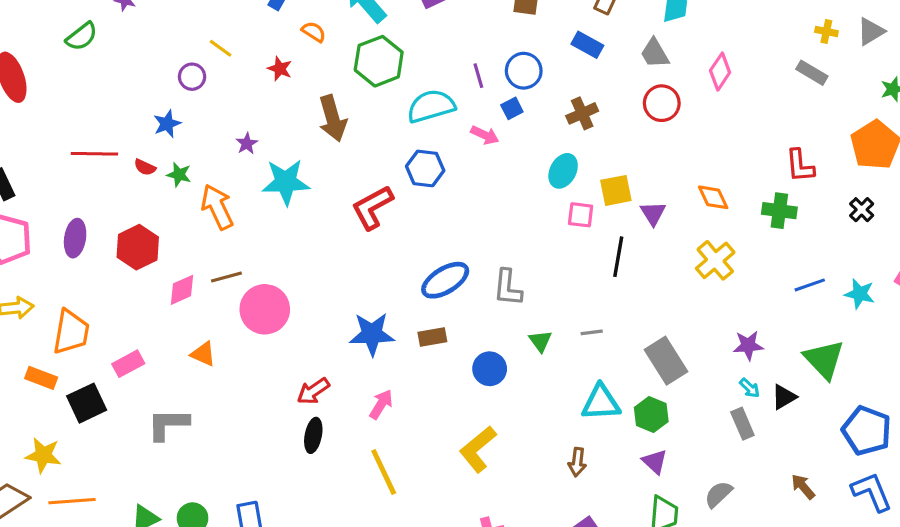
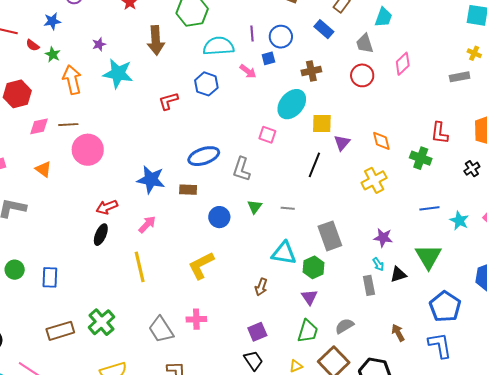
gray rectangle: (812, 73) -> (460, 77), turned -54
cyan ellipse: (563, 171) -> (292, 104), size x1.4
red L-shape: (372, 207) -> (168, 101), size x0.7
pink square: (581, 215) -> (267, 135), moved

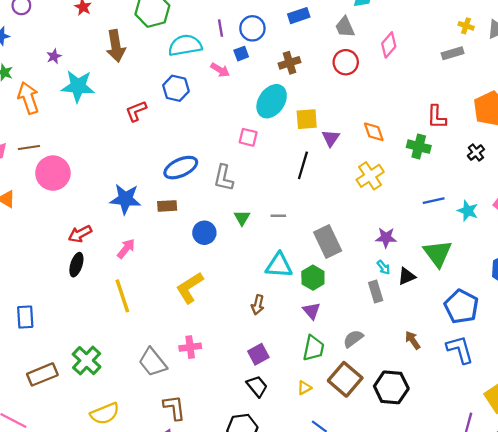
blue rectangle: (324, 29) -> (299, 16), turned -54

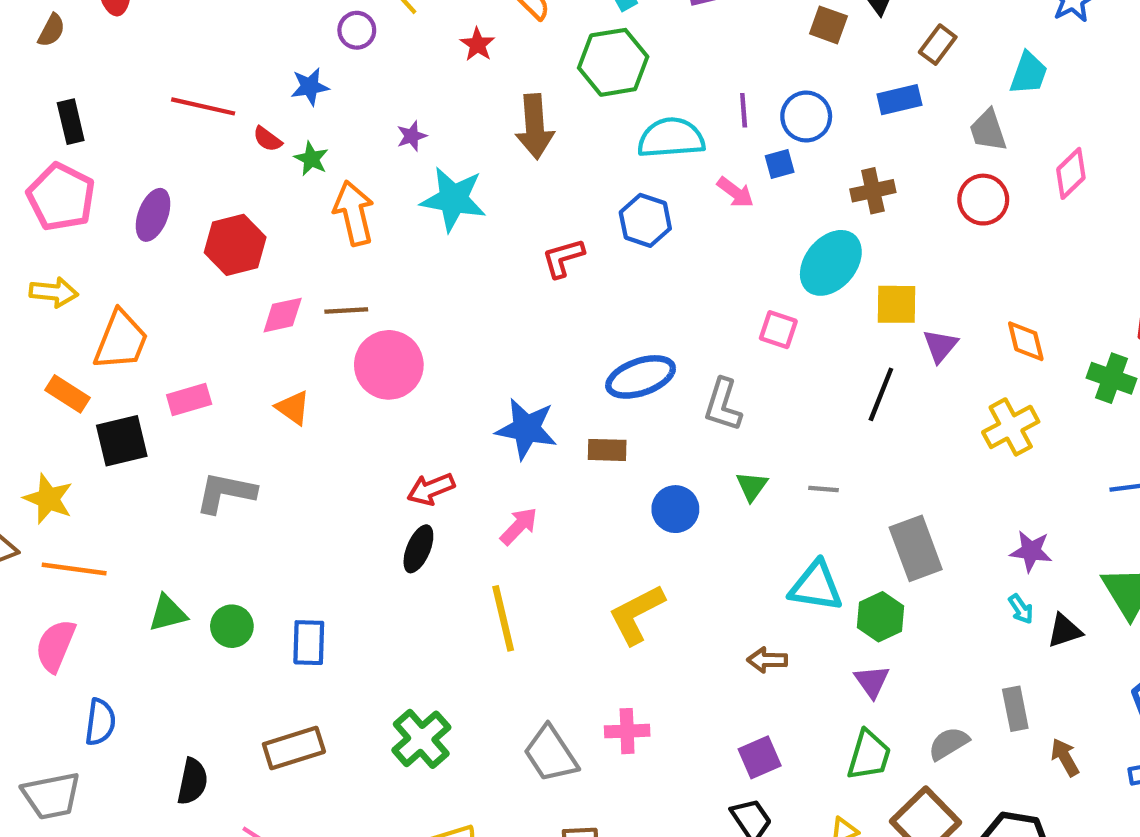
gray rectangle: (376, 291) -> (1015, 709), moved
brown arrow: (258, 305) -> (767, 660), turned 72
brown rectangle: (42, 374) -> (294, 748), moved

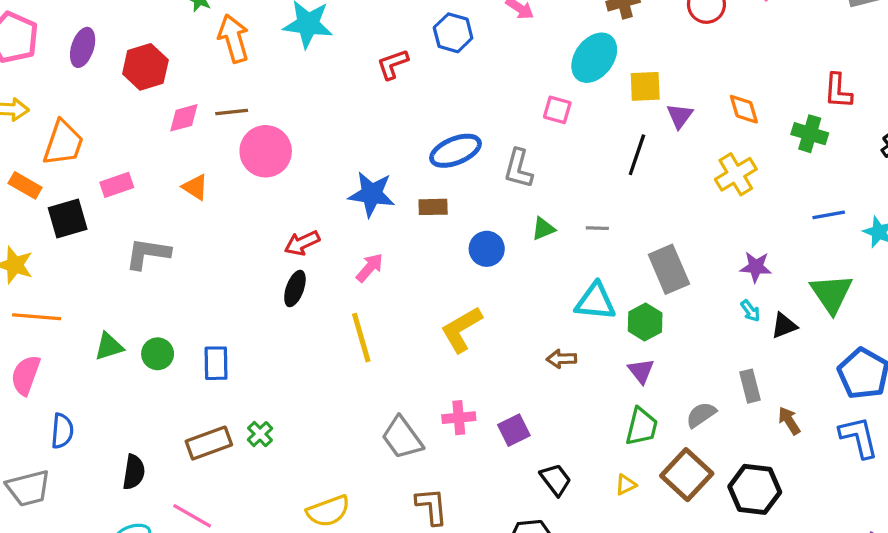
green triangle: (752, 486) -> (543, 229), turned 35
green cross: (421, 739) -> (260, 434), moved, size x0.6
purple square: (760, 757) -> (514, 430), moved

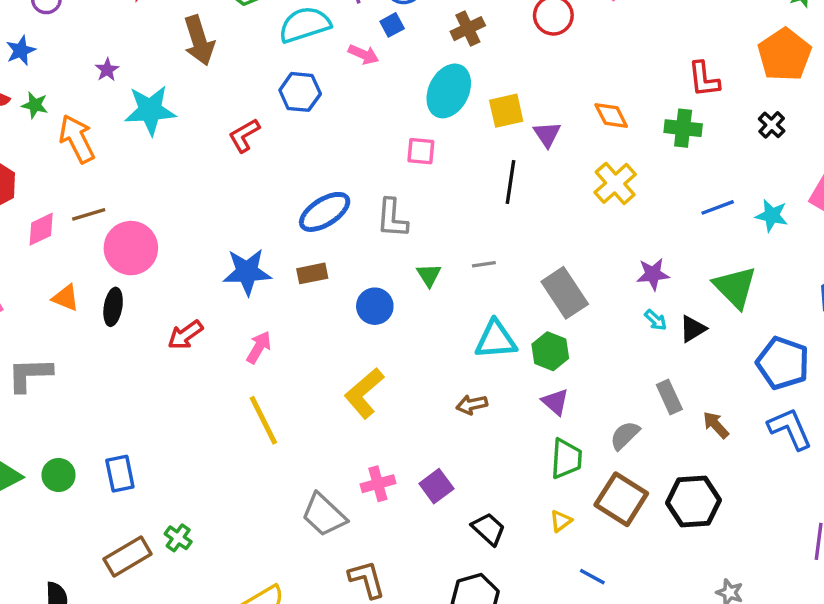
green triangle: (543, 229) -> (429, 275), turned -30
black ellipse: (295, 289) -> (113, 307), moved

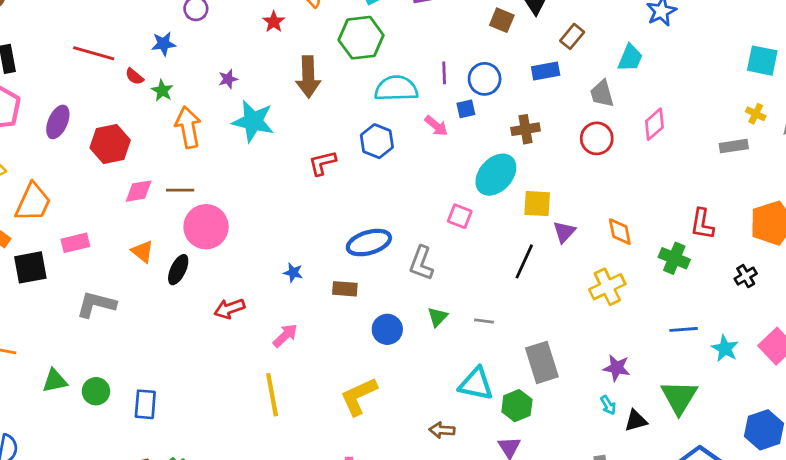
blue star: (247, 272) -> (293, 273), size x0.5

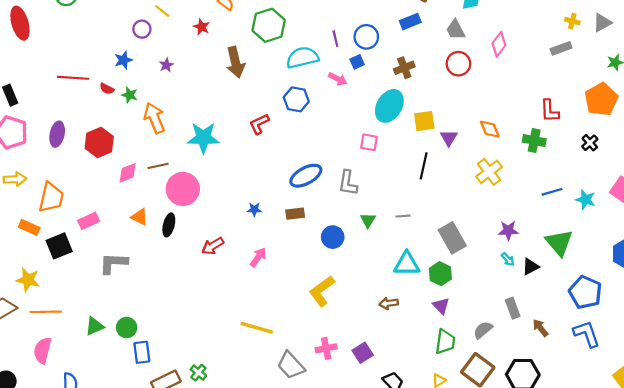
purple star: (228, 79) -> (166, 65), moved
cyan star: (253, 121) -> (203, 138), moved
yellow line: (272, 395) -> (257, 328), moved, turned -52
blue rectangle: (145, 404) -> (142, 352), moved

